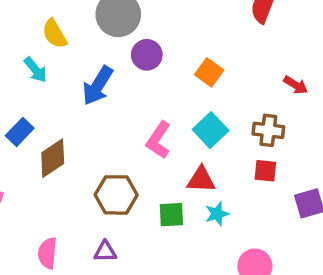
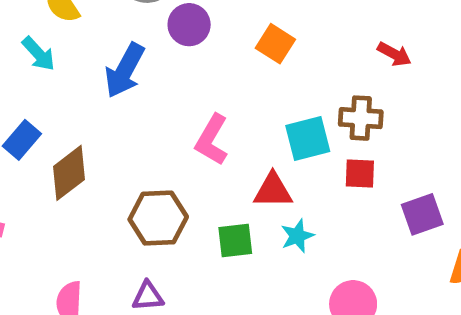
cyan square: (211, 130) -> (308, 139), moved, turned 32

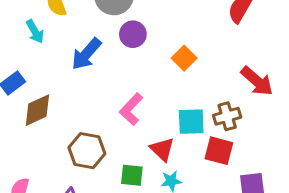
red arrow: (394, 54) -> (257, 81), size x1.6
brown cross: (361, 118) -> (227, 116), turned -32
red square: (360, 173) -> (219, 151), size x1.4
red triangle: (273, 191) -> (162, 149), turned 32

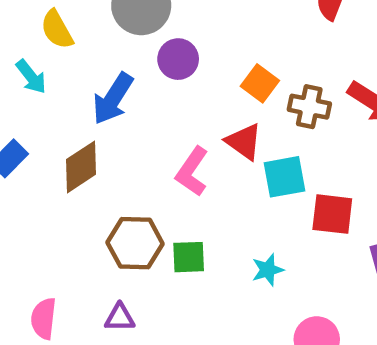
brown diamond: (37, 110) -> (81, 167), moved
brown cross: (227, 116) -> (309, 107), moved, turned 36
red triangle: (162, 149) -> (244, 142), moved
green square: (132, 175) -> (189, 257), moved

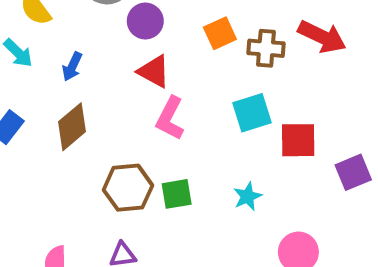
orange square: (260, 83) -> (220, 33), turned 36
blue arrow: (113, 99) -> (72, 67), moved, size x0.6
red triangle: (244, 142) -> (154, 71), moved

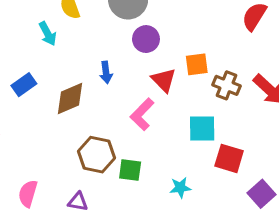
blue arrow: (72, 67) -> (106, 72), moved, turned -50
red triangle: (154, 71) -> (164, 80), moved
purple square: (353, 172) -> (262, 194), turned -36

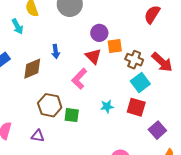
purple circle: (146, 39) -> (99, 33), moved
cyan square: (202, 129) -> (140, 83), moved, turned -36
cyan star: (180, 188) -> (107, 106), moved

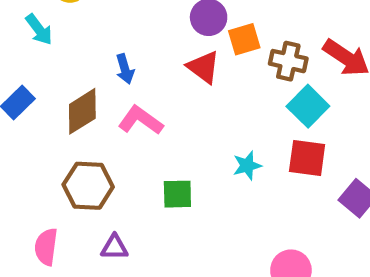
pink L-shape: (79, 79) -> (141, 120), moved, turned 90
brown hexagon: (50, 105) -> (88, 186), moved

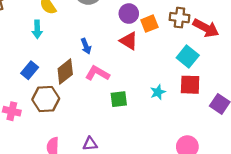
cyan arrow: (39, 29) -> (37, 29), turned 42
brown cross: (288, 61) -> (179, 18), moved
brown hexagon: (88, 186) -> (46, 99), moved
green square: (177, 194) -> (119, 99), moved

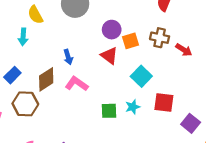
red arrow: (206, 28) -> (184, 50), size x0.7
cyan square: (188, 56) -> (141, 76), moved
green square: (119, 99) -> (109, 111), moved

